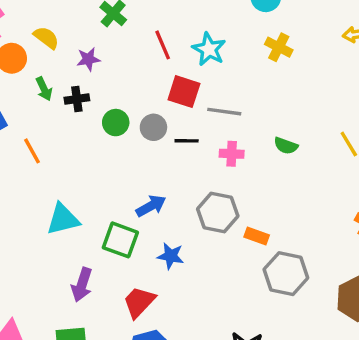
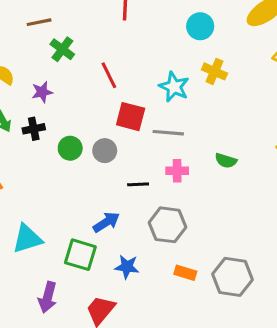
cyan star: (209, 49) -> (174, 87), moved
black line: (187, 141) -> (138, 184), moved
orange rectangle: (257, 236) -> (185, 273), moved

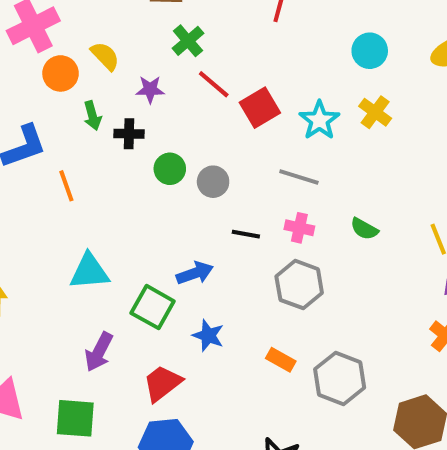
red line: (109, 75) -> (214, 84), moved, turned -36
red square: (131, 117) -> (260, 108), moved, turned 32
gray hexagon: (167, 225) -> (299, 285), moved

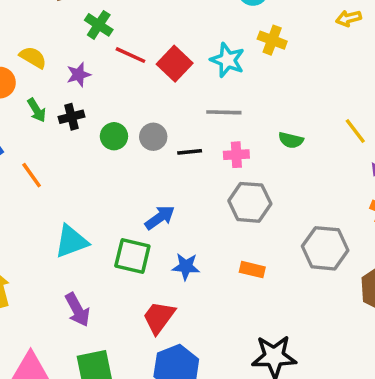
black line: (246, 234) -> (190, 152), moved
purple arrow: (99, 352) -> (77, 310), moved, turned -40
gray hexagon: (340, 378) -> (325, 248), moved

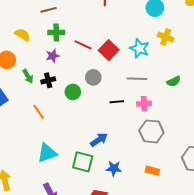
green cross: (99, 25) -> (56, 32), moved, turned -35
yellow semicircle: (33, 57) -> (22, 35), moved
gray circle: (153, 137) -> (93, 77), moved
green semicircle: (291, 140) -> (174, 81), moved, turned -40
orange line: (32, 175) -> (39, 112), moved

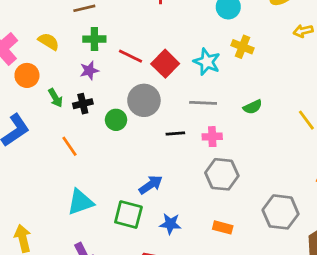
gray circle: (93, 77) -> (144, 100), size x1.5

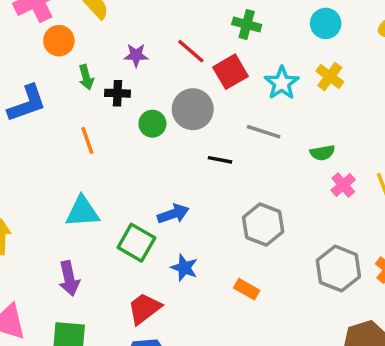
green cross: (94, 39) -> (247, 24), moved
pink cross: (212, 137) -> (343, 185), moved, turned 36
gray hexagon: (281, 212) -> (338, 269), moved

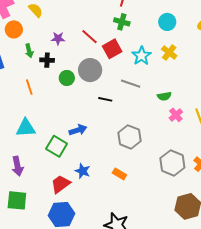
blue star: (184, 268) -> (82, 171), moved

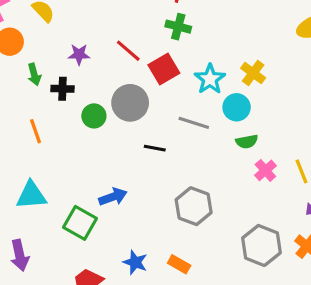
cyan circle: (167, 22) -> (237, 107), moved
blue star: (82, 171) -> (135, 262), moved

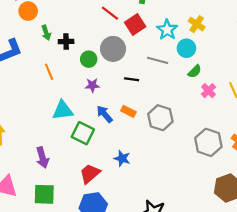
purple star: (79, 54) -> (92, 85), moved
green semicircle: (247, 141) -> (195, 71), turned -32
cyan triangle: (31, 195) -> (63, 110), moved
blue arrow: (113, 197) -> (105, 114), turned -108
orange rectangle: (179, 264) -> (128, 111), moved

